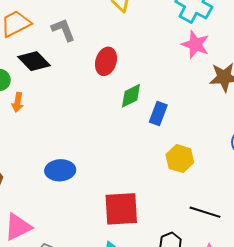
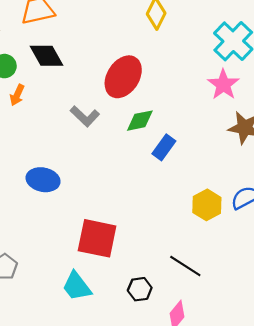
gray L-shape: (63, 30) -> (85, 116), moved, turned 140
red ellipse: (106, 61) -> (123, 77), size x1.4
yellow hexagon: (180, 159) -> (207, 205), moved

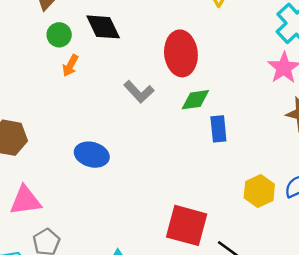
red ellipse: (123, 77) -> (181, 53), turned -42
blue rectangle: (164, 147) -> (218, 129), turned -45
red square: (97, 238) -> (187, 225), moved

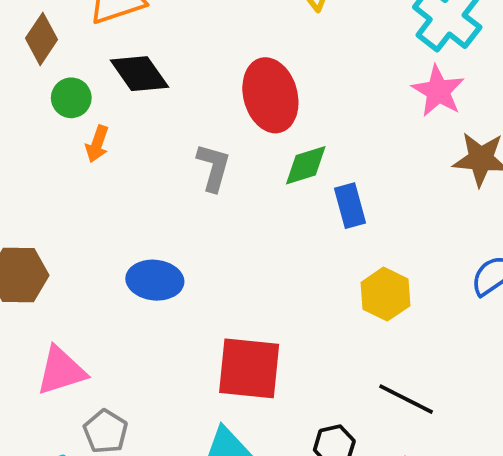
gray L-shape: (139, 92) -> (213, 167), turned -112
yellow hexagon: (259, 191) -> (385, 294), moved
red square: (187, 225) -> (249, 368), moved

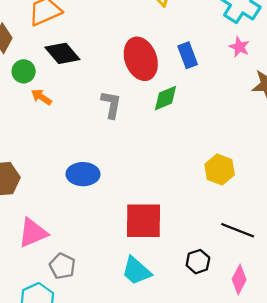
pink star: (438, 91) -> (239, 47), size x0.7
orange arrow: (97, 144) -> (41, 97), turned 110
blue rectangle: (350, 206) -> (188, 55), moved

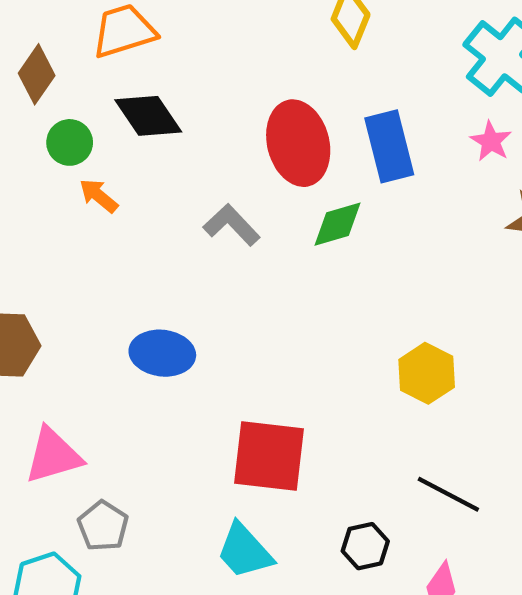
blue rectangle: (188, 55) -> (389, 146), size x1.4
gray L-shape: (111, 104) -> (232, 225), turned -60

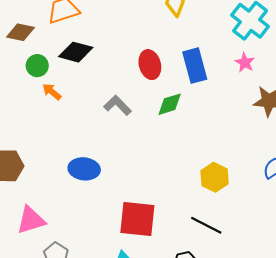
brown diamond: (37, 74) -> (20, 32), turned 68
black diamond: (148, 116) -> (76, 52), turned -40
red ellipse: (298, 143) -> (150, 65), size x0.7
black line: (448, 494) -> (206, 225), moved

